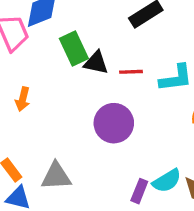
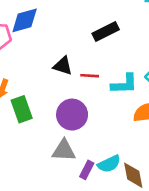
green rectangle: (74, 49) -> (22, 109), moved
gray triangle: (56, 176) -> (64, 151), moved

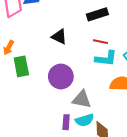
red line: (90, 76) -> (100, 42), moved
gray triangle: (64, 151) -> (82, 99), moved
purple rectangle: (87, 170) -> (66, 122), turned -32

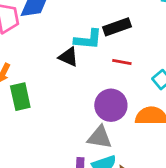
cyan L-shape: (106, 58) -> (88, 39), moved
purple circle: (61, 76) -> (111, 105), moved

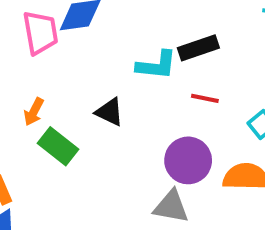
black triangle: (68, 57) -> (110, 112), moved
green rectangle: (20, 97) -> (58, 146), turned -40

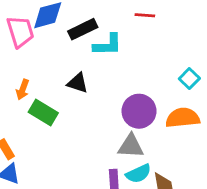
black rectangle: (198, 48) -> (83, 29), moved
red line: (205, 98) -> (145, 15), moved

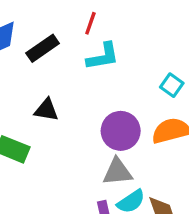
red line: (145, 15) -> (90, 23), moved, turned -66
cyan L-shape: (108, 45) -> (103, 56), moved

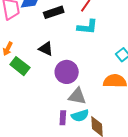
purple circle: (121, 131) -> (67, 72), moved

